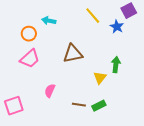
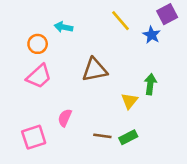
pink square: (14, 106) -> (34, 137), moved

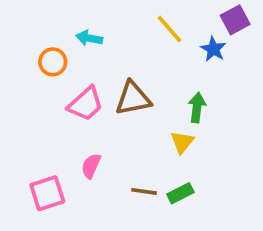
pink trapezoid: (39, 76) -> (86, 104), moved
green arrow: (150, 84) -> (197, 107), moved

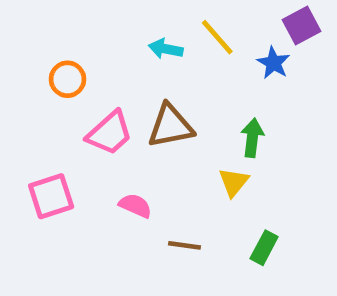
cyan arrow: (89, 38) -> (166, 49), moved
pink semicircle: (91, 166) -> (135, 206), moved, turned 90
pink square: (47, 193) -> (51, 196), moved
green rectangle: (180, 193) -> (264, 248), moved, turned -35

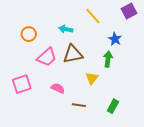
cyan arrow: (166, 49) -> (66, 29), moved
blue star: (273, 63) -> (115, 39), moved
yellow triangle: (234, 182) -> (92, 78), moved

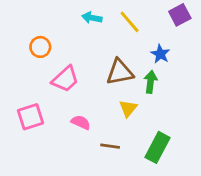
cyan arrow: (66, 29) -> (92, 18), moved
brown triangle: (73, 54) -> (120, 72), moved
green rectangle: (113, 106) -> (157, 147), size x1.5

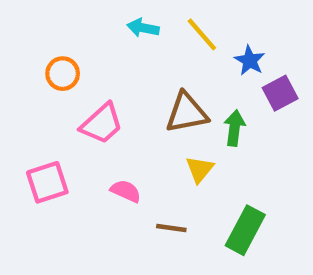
purple square: (180, 15) -> (280, 93), moved
blue star: (160, 54) -> (250, 61), moved

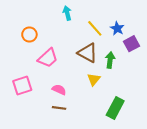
cyan arrow: (143, 28) -> (67, 13), turned 64
yellow line: (202, 34) -> (95, 28), moved
brown triangle: (187, 113) -> (88, 53), turned 40
brown line: (171, 228) -> (59, 108), moved

